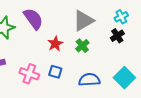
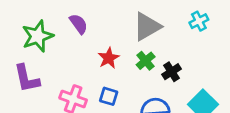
purple semicircle: (33, 19) -> (79, 24), size x0.7
black cross: (117, 36) -> (171, 72), moved

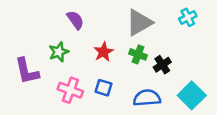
green star: (38, 36) -> (59, 52), moved, size x0.7
green cross: (146, 61) -> (138, 54), turned -30

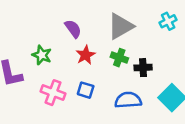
purple semicircle: (75, 20) -> (73, 29), moved
green star: (59, 52) -> (42, 55), turned -30
black cross: (162, 65) -> (143, 68), turned 30

